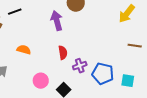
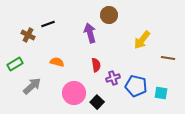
yellow arrow: (127, 14) -> (142, 40), moved
pink circle: (41, 81) -> (74, 93), size x1.5

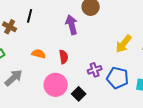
black line: (48, 24) -> (30, 16), turned -56
yellow arrow: (142, 40) -> (124, 44), moved
red semicircle: (96, 65) -> (64, 57), moved

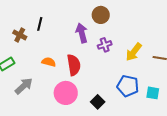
red semicircle: (64, 57) -> (74, 65), size x1.5
purple cross: (95, 70) -> (105, 45), moved
black square: (79, 94) -> (98, 102), moved

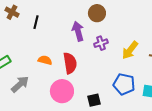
brown cross: (20, 35) -> (12, 12), moved
black square: (98, 102) -> (94, 100), turned 32

